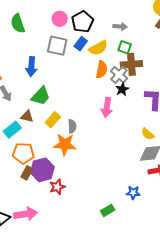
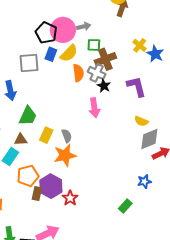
pink circle: (60, 19) -> (63, 30), moved, size x1.6

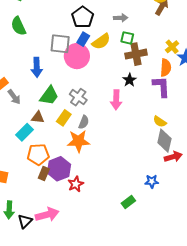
pink circle: (63, 30) -> (77, 56), moved
orange semicircle: (78, 73) -> (166, 68), moved
gray cross: (97, 73) -> (78, 97), moved
gray semicircle: (67, 136) -> (84, 122), turned 32
gray diamond: (149, 139) -> (164, 141), turned -65

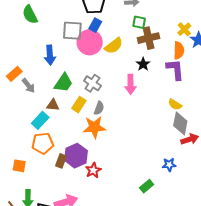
yellow semicircle: (101, 41) -> (114, 46), moved
orange pentagon: (38, 154) -> (43, 143), moved

